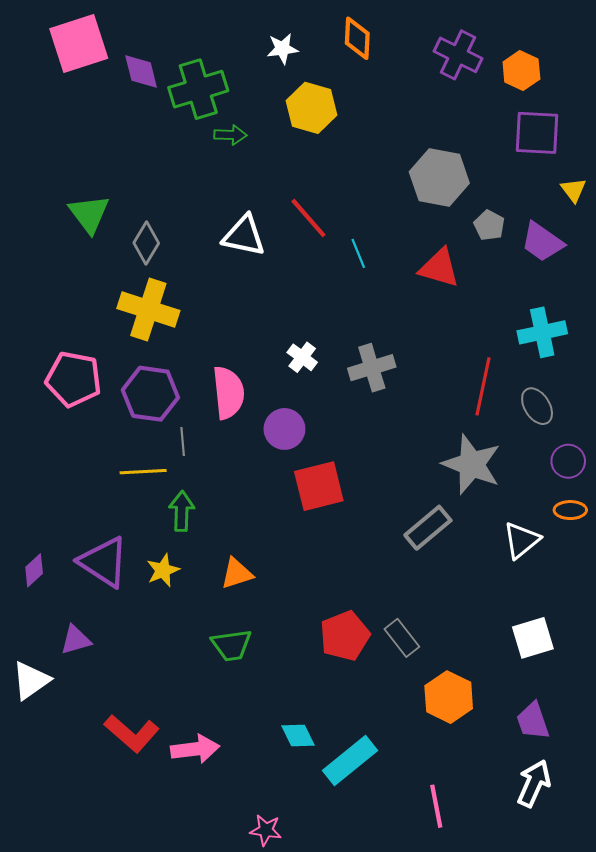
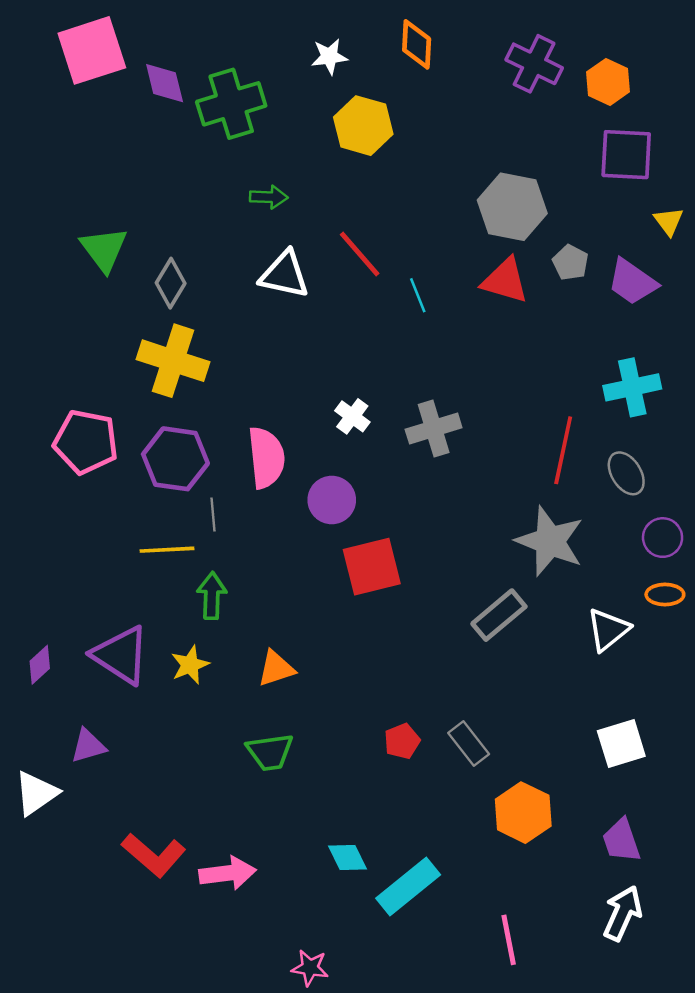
green arrow: (230, 135) -> (269, 197), moved
red triangle: (439, 268) -> (505, 281), moved
red pentagon: (345, 636) -> (402, 741), size x0.6

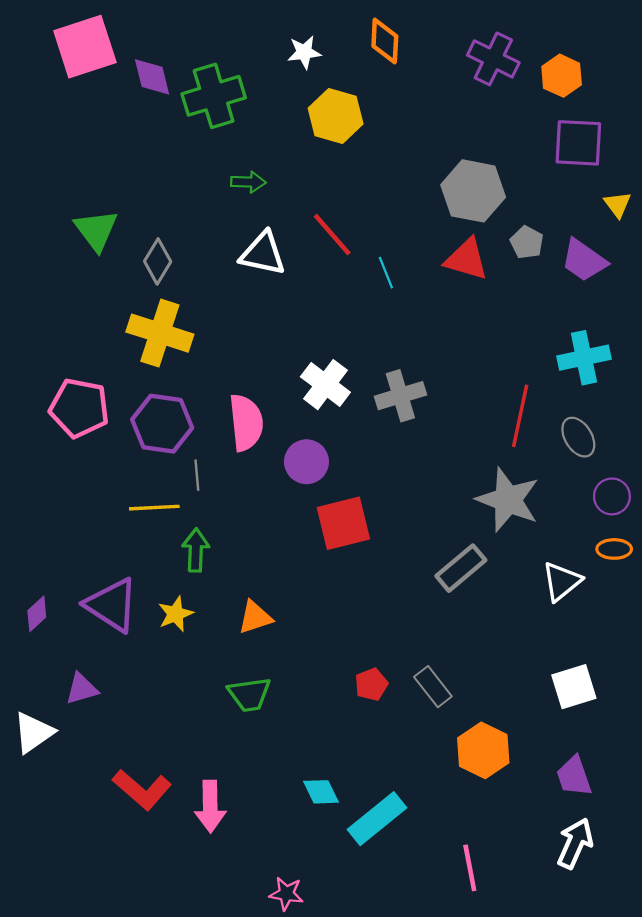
white cross: (352, 416) -> (325, 385), size x1.5
pink arrow: (228, 873) -> (210, 806), turned 96

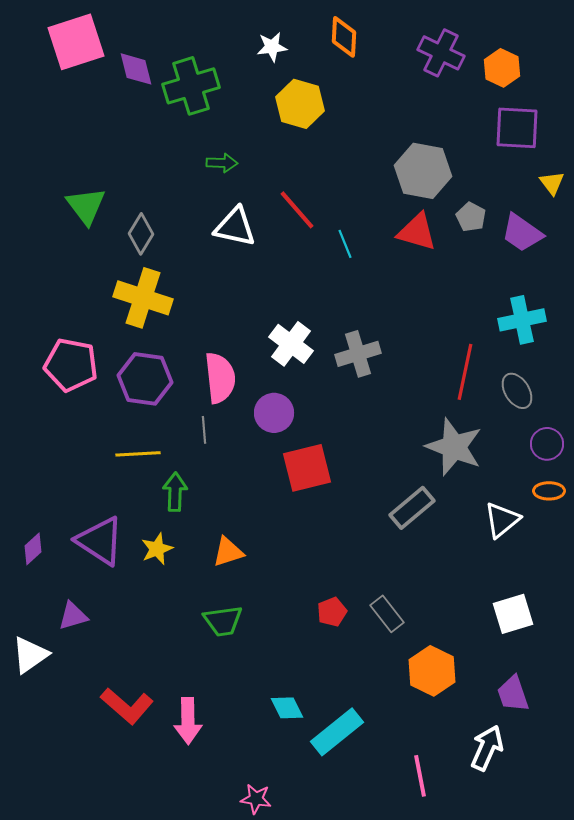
gray line: (197, 475) -> (204, 430), moved
white arrow: (575, 843) -> (487, 748), moved

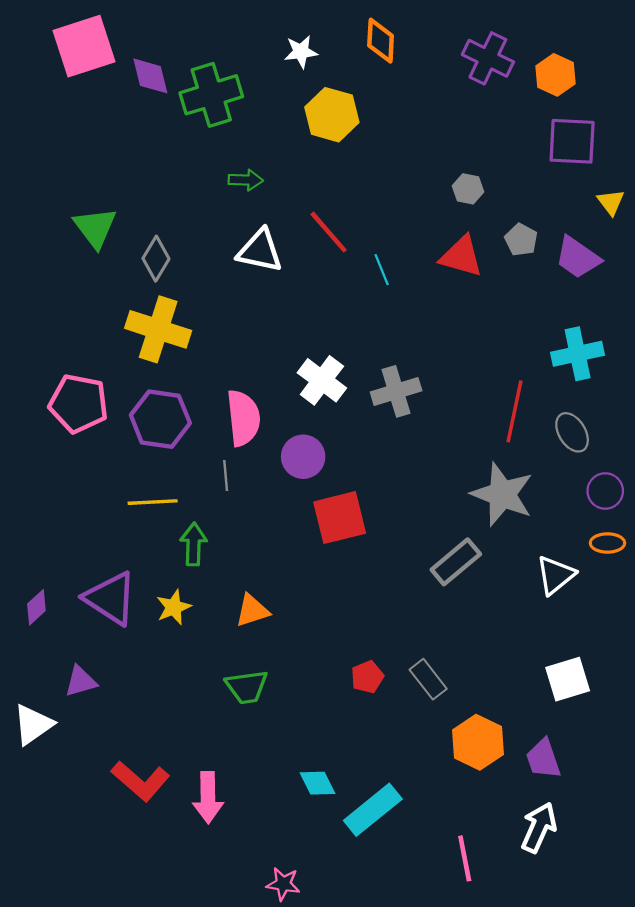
gray hexagon: (423, 171) -> (468, 189), size x0.5
purple trapezoid: (513, 694) -> (543, 759), moved

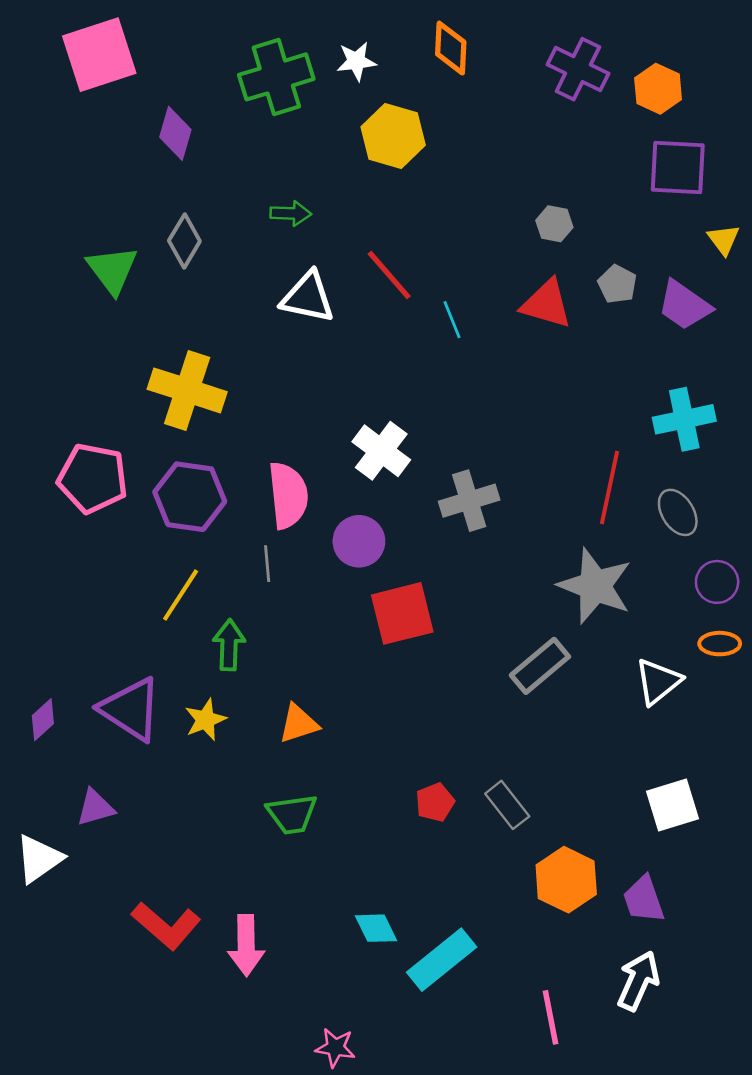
purple diamond: (150, 76) -> (175, 133), moved, turned 30
green cross: (211, 95) -> (276, 77), moved
gray diamond: (156, 259) -> (184, 241), moved
gray cross: (396, 391) -> (469, 501), moved
yellow line: (153, 502) -> (181, 595), turned -54

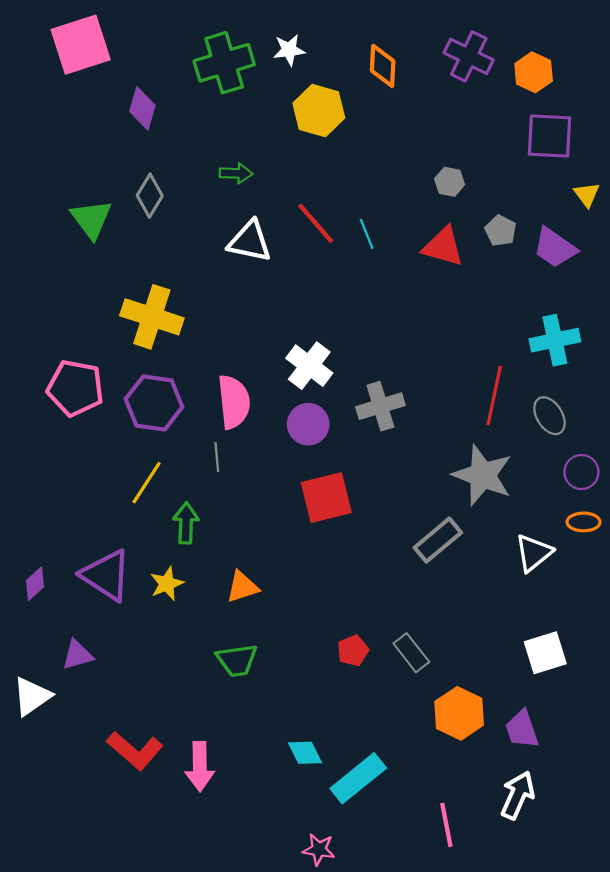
orange diamond: (451, 48) -> (383, 66), moved
cyan line: (452, 320) -> (367, 234), moved
purple circle: (359, 541) -> (308, 424), moved
pink star: (335, 1048) -> (319, 849), moved

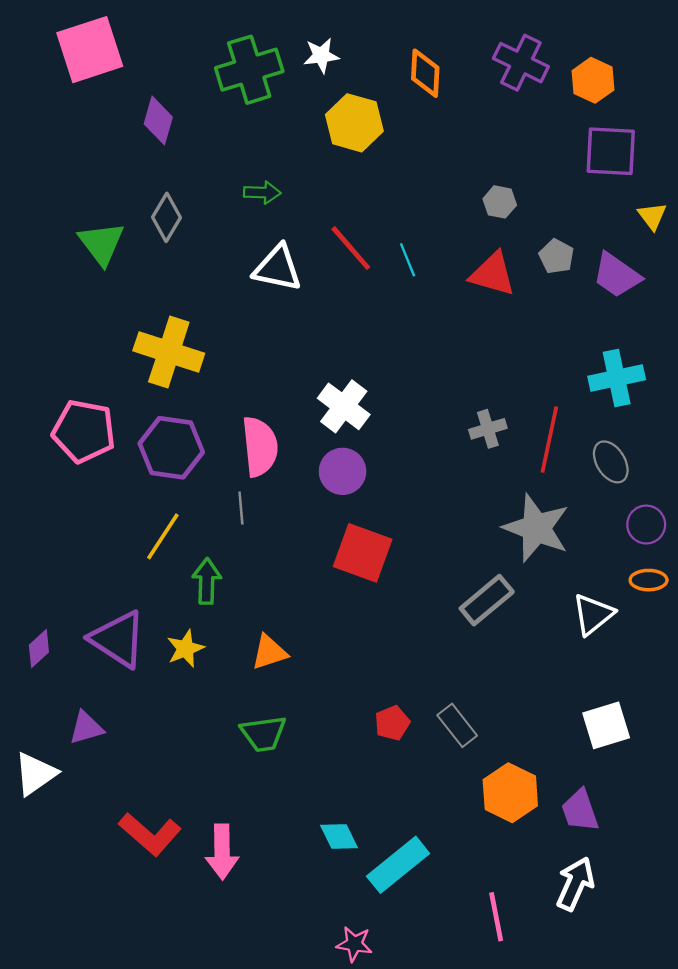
gray cross: (380, 406) -> (488, 429), moved, size x0.7
red square: (326, 498) -> (363, 553), turned 34

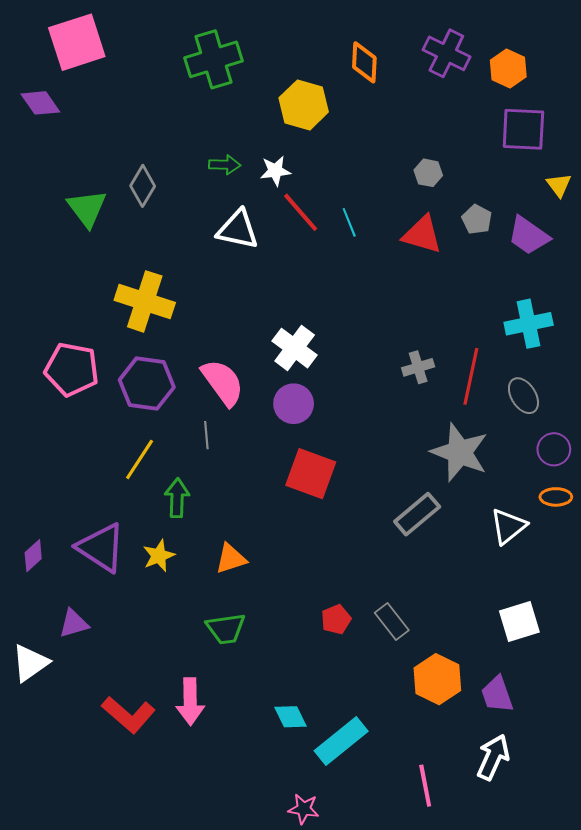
white star: (321, 55) -> (275, 171), moved
purple diamond: (158, 120) -> (40, 103), moved, turned -51
pink semicircle: (260, 447) -> (223, 382), turned -30
pink arrow: (222, 852) -> (190, 702), moved

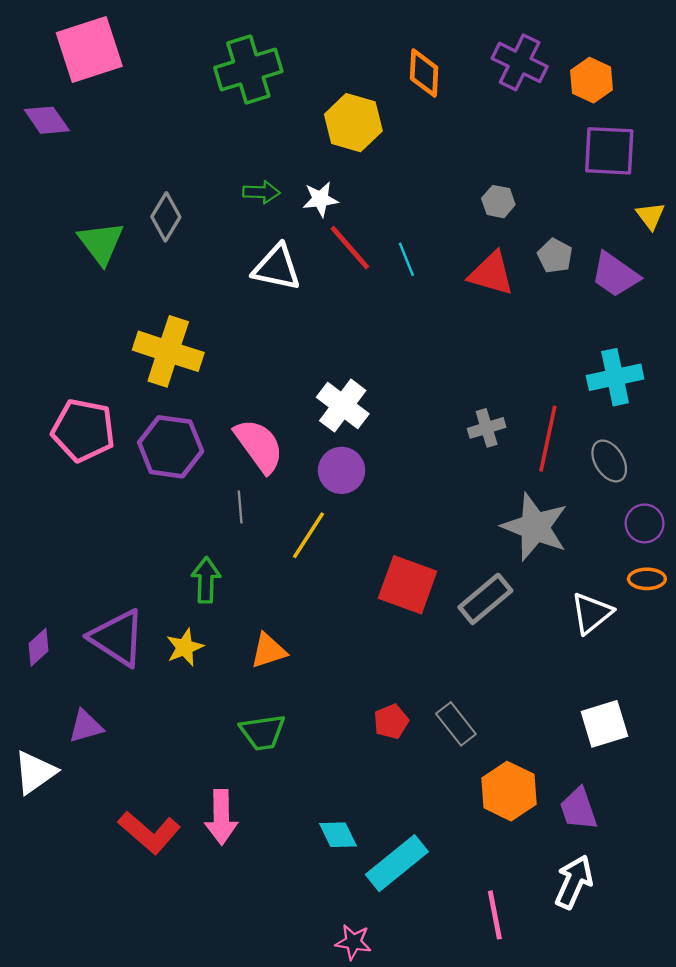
yellow line: (140, 459) -> (309, 535), moved
red square: (311, 474) -> (408, 585), moved

